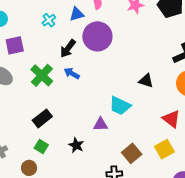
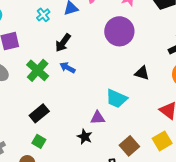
purple circle: (97, 36) -> (119, 31), moved
black star: (76, 145) -> (85, 137), moved

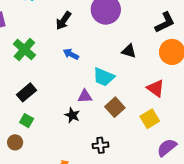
black arrow: (63, 43) -> (63, 21), moved
blue arrow: (67, 68) -> (71, 54), moved
brown square: (129, 146) -> (115, 107), moved

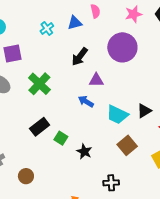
black triangle: (129, 51) -> (144, 111), moved, turned -49
blue arrow: (71, 54) -> (86, 101), moved
purple triangle: (85, 96) -> (96, 80), moved
green square: (27, 121) -> (61, 138), moved

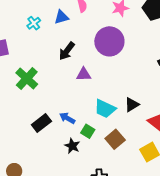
blue arrow: (86, 101) -> (67, 118), moved
black rectangle: (40, 127) -> (41, 123), moved
green square: (61, 138) -> (88, 131), moved

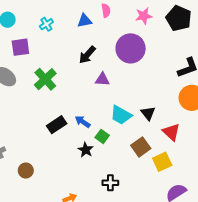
cyan cross: (34, 23) -> (46, 24), moved
black triangle: (132, 105) -> (148, 113), turned -42
brown square: (115, 139) -> (141, 147), moved

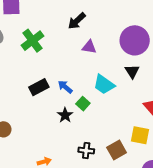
purple circle: (131, 48) -> (135, 40), moved
black triangle: (148, 113) -> (132, 71), moved
brown square: (141, 147) -> (117, 150), moved
yellow square: (162, 162) -> (140, 135), turned 30

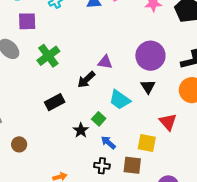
black arrow: (77, 21) -> (86, 80), moved
blue arrow: (65, 87) -> (108, 142), moved
yellow square: (140, 135) -> (147, 143), moved
brown square: (117, 150) -> (132, 165), turned 36

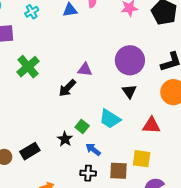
cyan trapezoid: (120, 100) -> (110, 119), moved
black rectangle: (55, 102) -> (30, 151), moved
red triangle: (168, 122) -> (151, 125), turned -42
yellow square: (147, 143) -> (142, 159), moved

